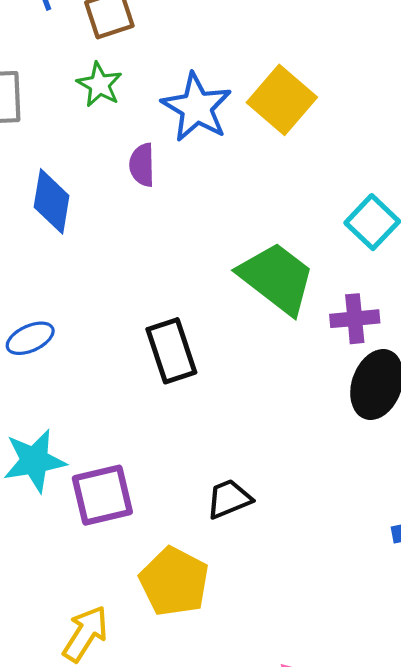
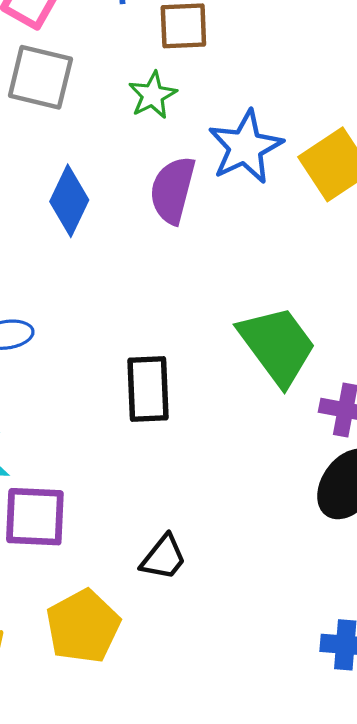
purple semicircle: (142, 165) -> (173, 190), size x1.5
black trapezoid: (229, 499) -> (164, 558), turned 135

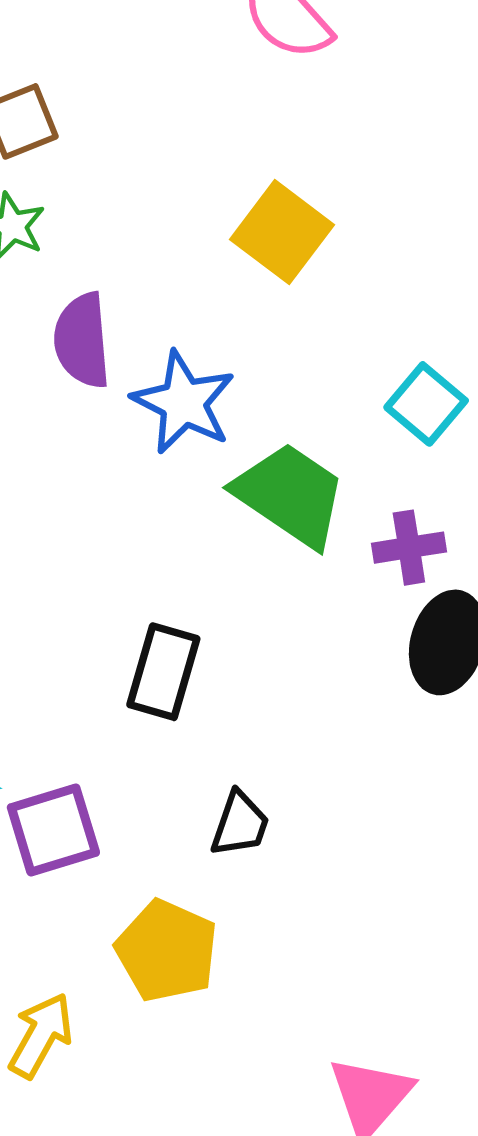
blue star: (245, 147) -> (184, 402), moved
black rectangle: (148, 389) -> (163, 672), moved, turned 38

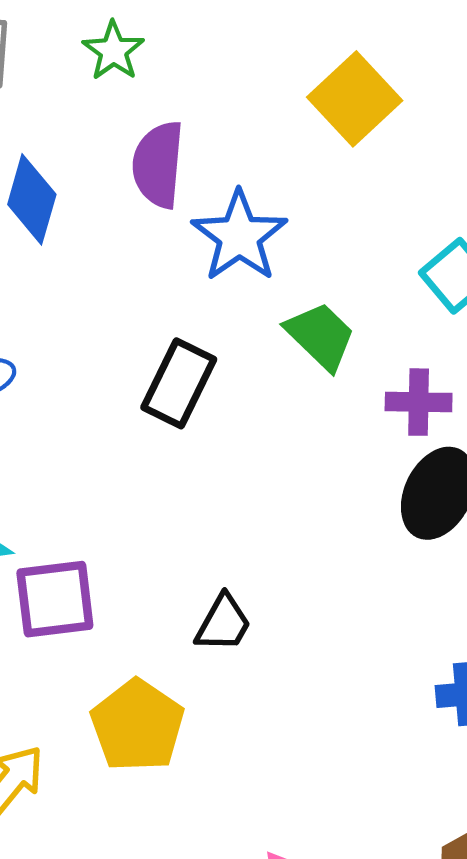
green trapezoid: (290, 495) -> (321, 336), size x0.7
black rectangle: (163, 672) -> (179, 383), moved

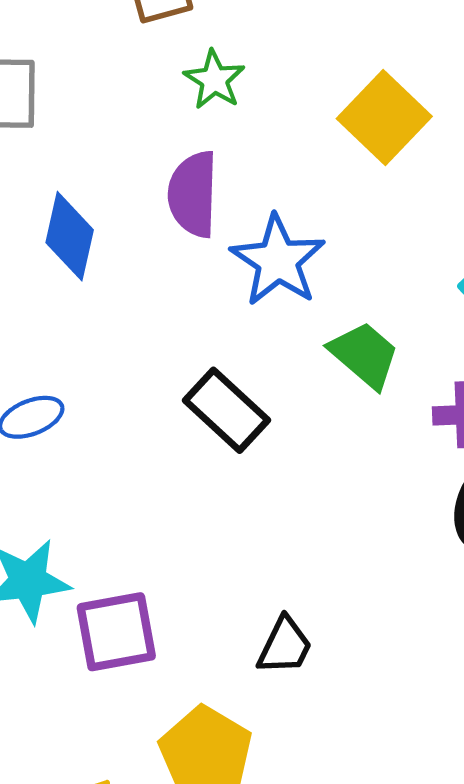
green star: (113, 51) -> (214, 80), moved
black rectangle: (179, 383) -> (226, 410), turned -70

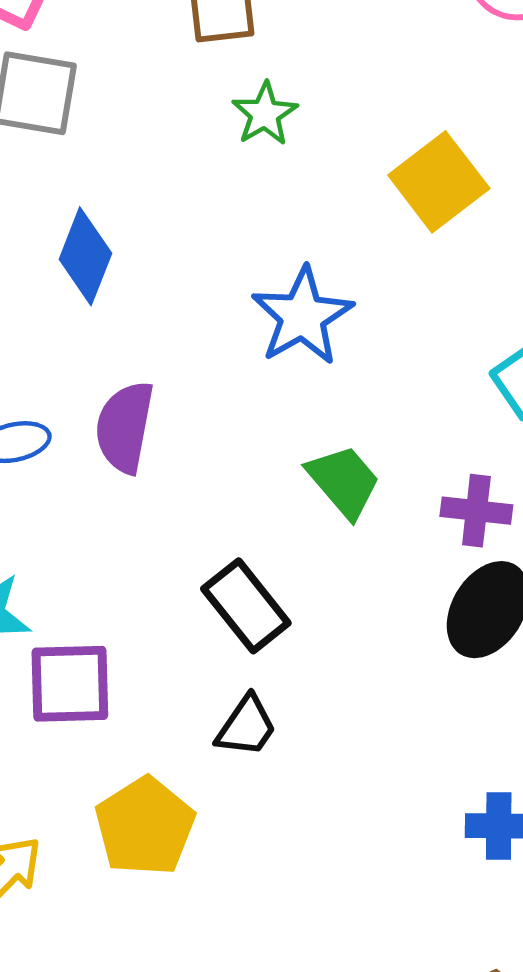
purple semicircle: (193, 194) -> (125, 427), moved
green trapezoid: (364, 355) -> (344, 481), moved
black rectangle: (226, 410) -> (246, 606), moved

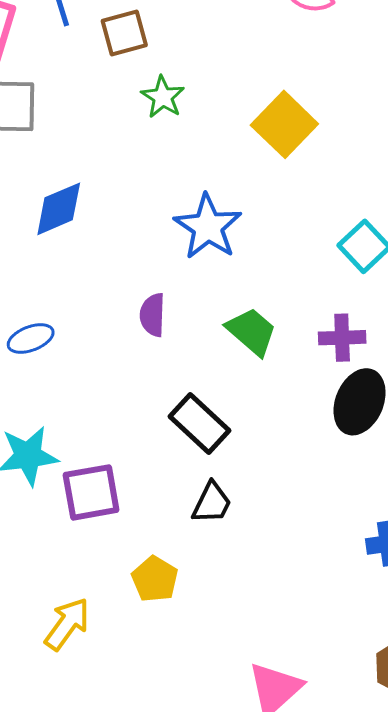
blue diamond: (85, 256) -> (59, 209), turned 54
purple semicircle: (125, 427) -> (153, 315), moved, size x0.7
yellow pentagon: (145, 826) -> (155, 579), size x0.7

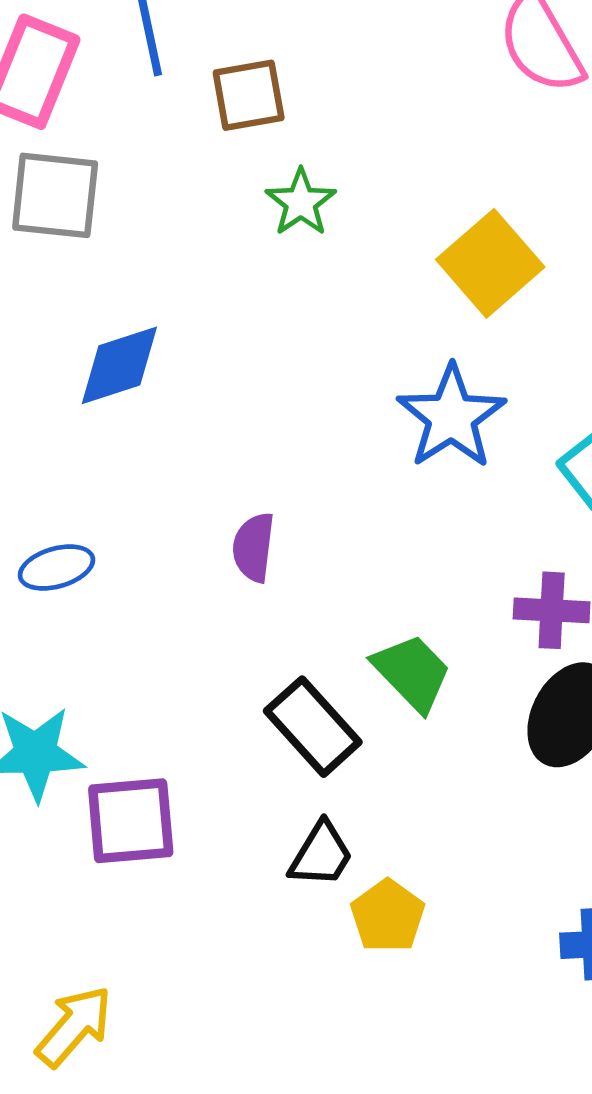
blue star: (208, 227) -> (451, 417), moved
green trapezoid: (252, 332) -> (412, 673), moved
yellow pentagon: (155, 579) -> (388, 916), moved

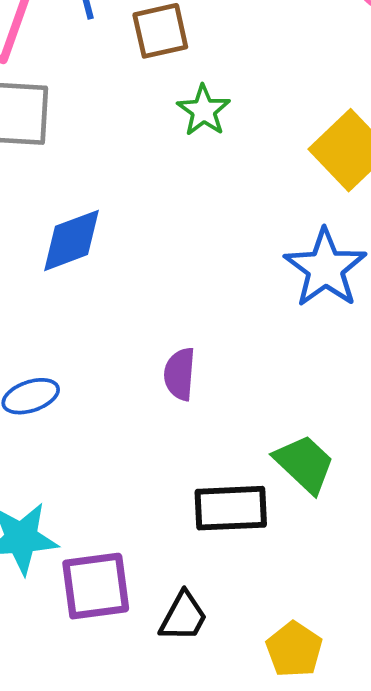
black rectangle: (313, 727) -> (231, 508), turned -48
black trapezoid: (321, 855) -> (183, 617), moved

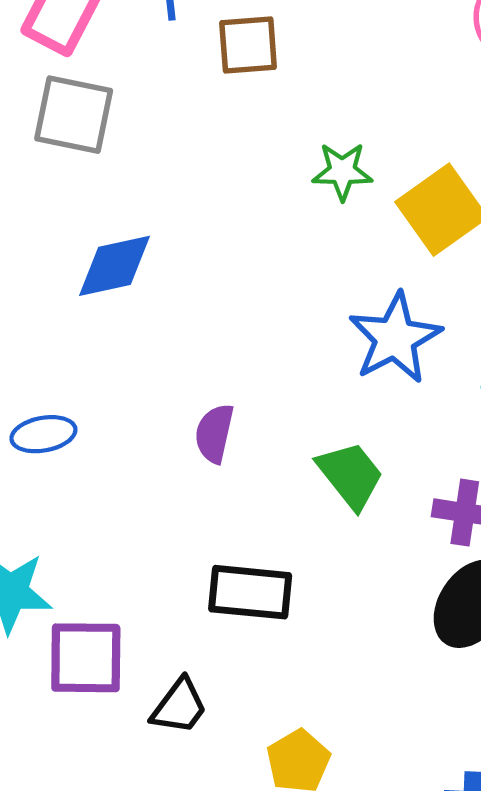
green star: (204, 110) -> (342, 171), moved, turned 30
green trapezoid: (304, 464) -> (350, 475), moved

